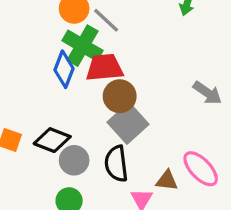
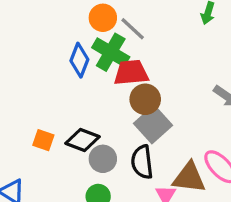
blue diamond: (64, 69) -> (79, 60), moved
brown triangle: (167, 181) -> (189, 178), size x1.6

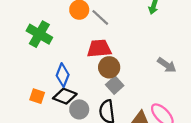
green cross: (111, 52) -> (39, 34), moved
blue diamond: (79, 60) -> (63, 75), moved
gray square: (153, 124) -> (115, 85), size x0.7

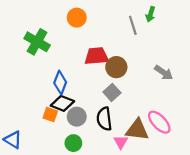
gray line: (100, 17) -> (133, 25), moved, turned 30
brown circle: (109, 67) -> (116, 67), moved
orange square: (37, 96) -> (50, 114), moved

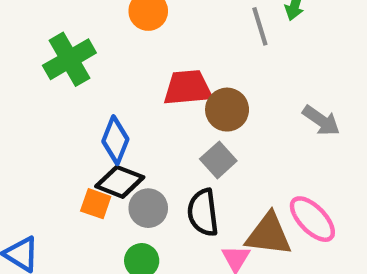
green cross: (37, 42) -> (69, 59), turned 30

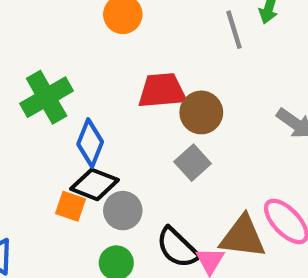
green cross: (69, 59) -> (47, 97), moved
black semicircle: (203, 212) -> (177, 248), moved, turned -39

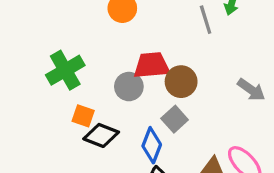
blue diamond: (90, 143) -> (152, 145), moved
orange square: (70, 206) -> (83, 116), moved
gray circle: (123, 211) -> (129, 87), moved

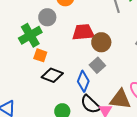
gray circle: (129, 87) -> (47, 17), moved
orange square: (83, 116) -> (40, 55), moved

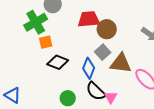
orange square: (40, 55) -> (46, 42), turned -32
brown triangle: (120, 99) -> (121, 63), moved

